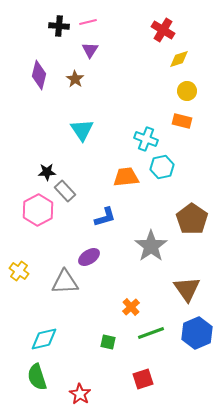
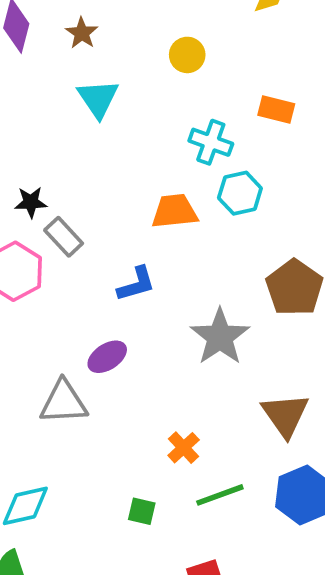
yellow circle: (187, 91) -> (187, 55), moved
cyan triangle: (82, 130) -> (98, 99), moved

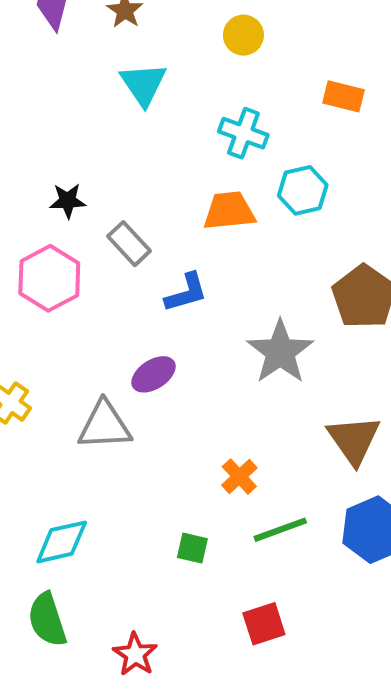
cyan cross: (211, 142) -> (243, 133), moved
gray rectangle: (64, 237) -> (129, 244), moved

